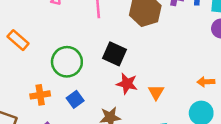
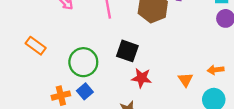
orange triangle: (156, 92) -> (185, 80), moved
blue square: (75, 99) -> (85, 91), moved

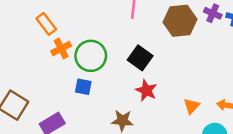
blue square: (85, 91) -> (83, 87), turned 35
orange cross: (61, 96) -> (61, 49), moved, turned -30

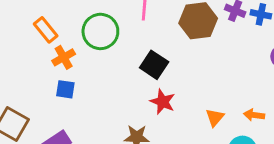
green circle: (91, 56) -> (100, 31), moved
blue square: (83, 87) -> (65, 89), moved

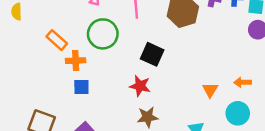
orange cross: (64, 57) -> (76, 61), turned 36
red star: (163, 102) -> (140, 86), moved

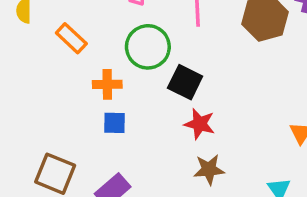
orange rectangle: (57, 40) -> (71, 38), moved
black square: (152, 54) -> (185, 82), moved

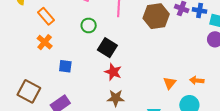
green circle: (148, 47) -> (89, 25), size x0.6
orange cross: (107, 84) -> (45, 42), moved, turned 35

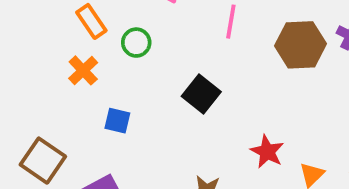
green circle: (89, 25) -> (136, 43), moved
red star: (113, 72) -> (267, 152), moved

